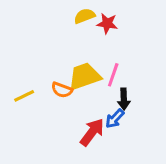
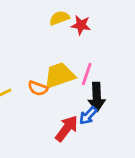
black arrow: (124, 99) -> (97, 97), size x1.4

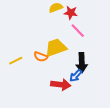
pink line: (87, 74) -> (78, 31), moved, turned -63
red arrow: (67, 128) -> (61, 85), turned 60

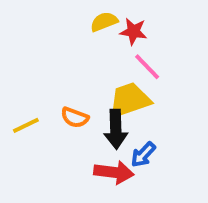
yellow trapezoid: (56, 48) -> (130, 100), moved
black arrow: (82, 63) -> (116, 129), moved

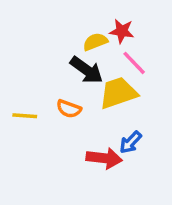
yellow semicircle: (104, 22) -> (95, 42), moved
yellow line: (26, 125) -> (25, 116), turned 30
black arrow: (116, 129) -> (86, 70), moved, turned -52

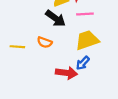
pink line: (134, 63) -> (85, 14), turned -49
yellow trapezoid: (118, 93) -> (87, 40), moved

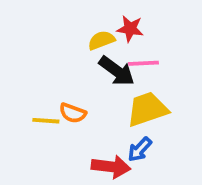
black arrow: (55, 18) -> (117, 71), moved
yellow line: (17, 47) -> (46, 121), moved

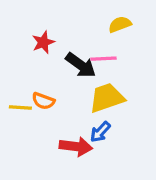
red star: (130, 29) -> (43, 42), moved, turned -30
yellow semicircle: (101, 40) -> (120, 24), moved

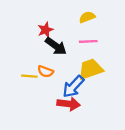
yellow semicircle: (120, 24) -> (87, 17), moved
black arrow: (81, 65) -> (56, 46), moved
blue arrow: (100, 132) -> (73, 87), moved, size x1.5

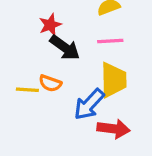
yellow trapezoid: (91, 69) -> (113, 80), turned 108
red arrow: (69, 104) -> (113, 129), moved

